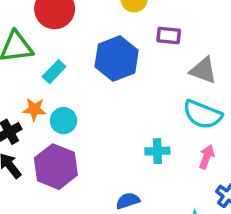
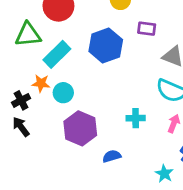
cyan rectangle: (54, 72) -> (57, 54), size x1.5
purple hexagon: (56, 167) -> (80, 128), moved

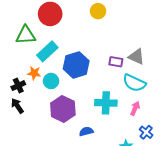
purple rectangle: (147, 29) -> (116, 62), moved
blue hexagon: (106, 45) -> (76, 65), moved
cyan cross: (136, 118) -> (106, 103), size x1.5

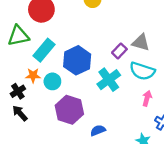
purple rectangle: (116, 62) -> (119, 51), turned -48
cyan cross: (106, 103) -> (109, 80), moved, turned -30

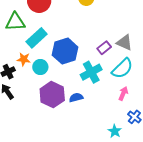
cyan semicircle: (142, 71) -> (122, 68), turned -70
blue semicircle: (98, 130) -> (76, 98), moved

